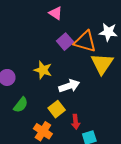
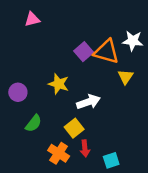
pink triangle: (56, 13) -> (32, 19), moved, turned -48
yellow triangle: (102, 64) -> (126, 77), size x0.6
red arrow: (76, 122) -> (85, 148), moved

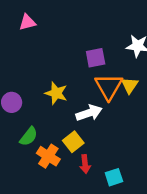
purple square: (84, 52) -> (96, 58), moved, turned 30
orange triangle: (106, 52) -> (109, 87), moved, turned 44
orange cross: (59, 153) -> (48, 156), moved

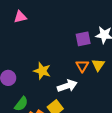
purple square: (96, 58) -> (83, 39), moved
orange triangle: (109, 87) -> (82, 66), size x0.6

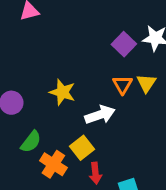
purple square: (83, 39) -> (124, 44), turned -35

